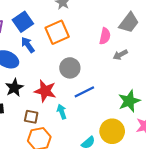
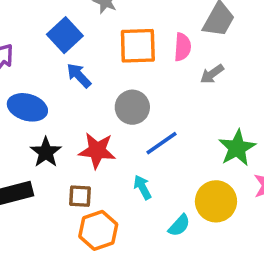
blue square: (23, 22) -> (65, 35), moved
orange square: (57, 32) -> (138, 46), moved, turned 30
blue arrow: (28, 45) -> (79, 75), moved
cyan arrow: (62, 112) -> (142, 187), moved

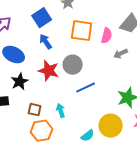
red star: (97, 151) -> (49, 71), moved
cyan arrow: (142, 187) -> (61, 111), moved

